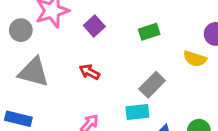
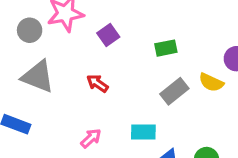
gray rectangle: (152, 85) -> (174, 91), moved

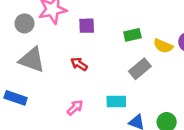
purple square: (108, 35) -> (87, 26), turned 35
yellow semicircle: (211, 82) -> (163, 46), moved

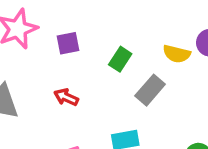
green rectangle: (132, 35) -> (120, 59), moved, turned -35

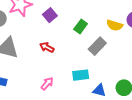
purple square: (68, 43) -> (50, 15), turned -32

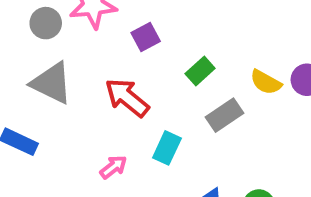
red arrow: (47, 47) -> (127, 98), size x1.6
cyan rectangle: (81, 75) -> (167, 148), moved, turned -70

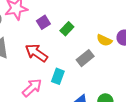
green rectangle: (200, 71) -> (67, 29), moved
pink arrow: (113, 167) -> (32, 88), size x1.5

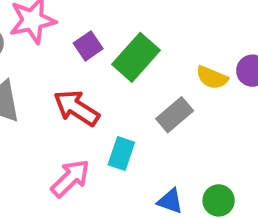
green rectangle: (67, 29) -> (136, 57), size x1.6

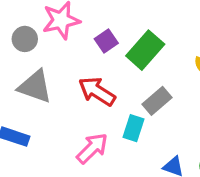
gray rectangle: (175, 115) -> (157, 101), moved

